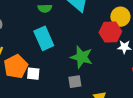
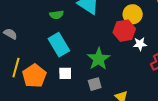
green star: (82, 57) -> (99, 59), turned 30
white square: (33, 74) -> (65, 73), moved

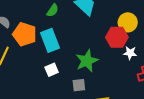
green semicircle: (57, 15) -> (53, 10), turned -56
white square: (65, 73) -> (52, 70), turned -32
orange pentagon: (34, 76) -> (25, 34), moved, turned -30

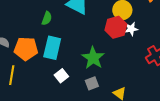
cyan rectangle: (50, 40) -> (52, 48), turned 50
white star: (130, 53) -> (131, 29), moved

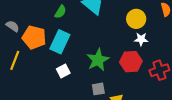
red hexagon: (116, 27) -> (131, 62), moved
gray square: (92, 83) -> (98, 89), moved

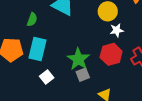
gray square: (98, 89) -> (83, 75), moved

